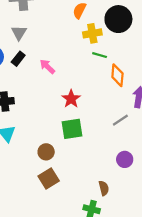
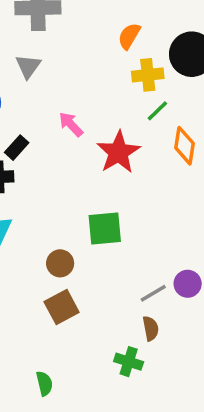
green line: (100, 55) -> (157, 111), turned -64
black rectangle: (18, 59) -> (17, 148), moved
red star: (71, 99) -> (118, 152), moved, size x1.4
gray line: (120, 120) -> (153, 293), moved

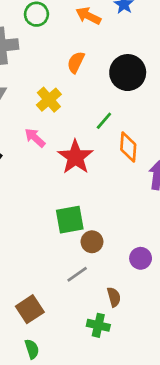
yellow cross: (148, 75) -> (49, 100), moved, turned -30
brown circle: (60, 263) -> (92, 242), moved
gray line: (153, 293) -> (77, 274), moved
brown square: (62, 307) -> (30, 309), moved

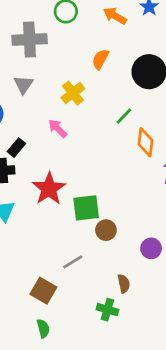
red star: (75, 157) -> (49, 189), moved
gray line: (77, 274) -> (73, 262), moved
brown square: (30, 309) -> (43, 291), turned -30

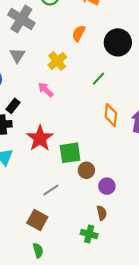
gray cross: (30, 39) -> (21, 19), turned 36
orange diamond: (146, 142) -> (111, 115), moved
purple circle: (151, 248) -> (107, 186), moved
gray line: (73, 262) -> (51, 190), moved

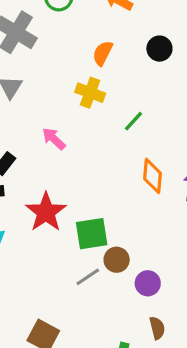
black circle: (118, 42) -> (159, 49), moved, size x0.6
yellow cross: (57, 61) -> (90, 93), moved, turned -30
gray line: (51, 190) -> (88, 277), moved
brown semicircle: (102, 213) -> (157, 328), moved

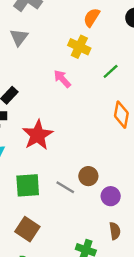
pink arrow: (54, 139) -> (62, 79), moved
green square: (92, 234) -> (28, 185), moved
gray line: (88, 277) -> (65, 187), turned 60

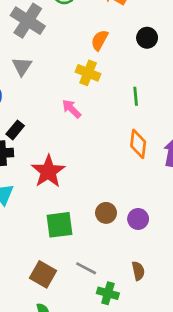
green line: (111, 71) -> (136, 96), moved, turned -49
green square: (28, 185) -> (60, 225), moved
gray line: (65, 187) -> (86, 268), moved
purple circle: (111, 196) -> (138, 219), moved

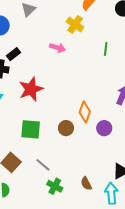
pink arrow: (71, 109) -> (57, 48), turned 140
orange diamond: (138, 144) -> (85, 112), moved
purple circle: (138, 219) -> (104, 128), moved
brown semicircle: (138, 271) -> (86, 184), moved, turned 152

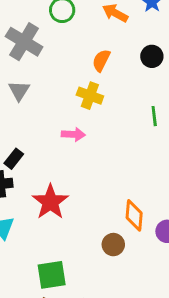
green line: (106, 49) -> (154, 116), moved
green square: (31, 129) -> (52, 275), moved

